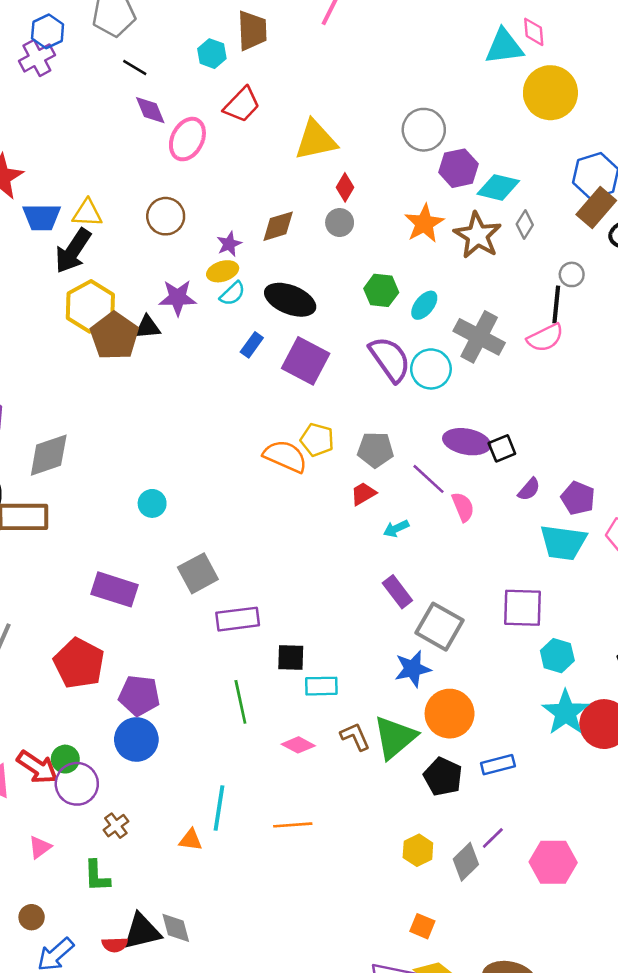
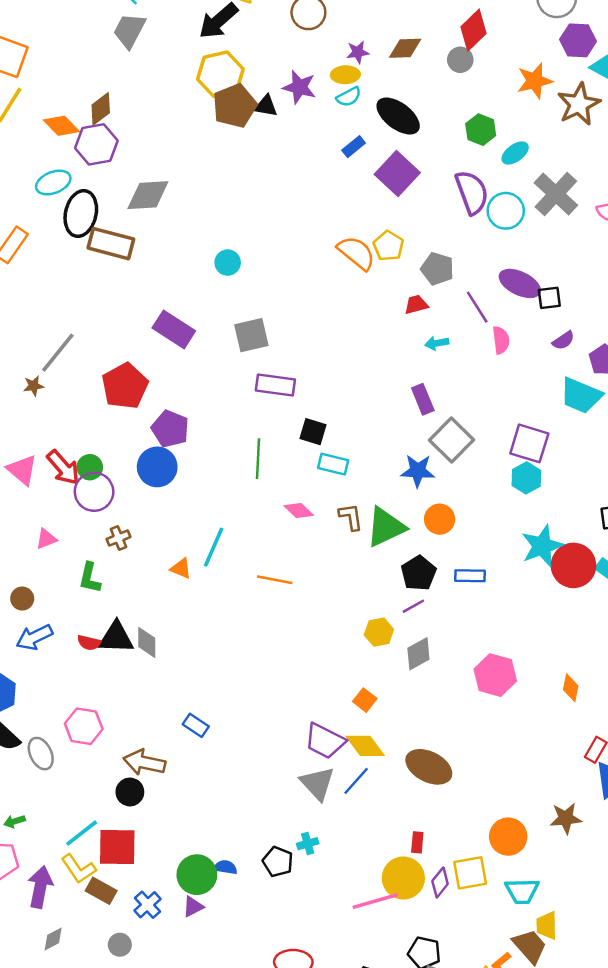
red diamond: (345, 187) -> (473, 30), size x1.6
cyan hexagon: (557, 656) -> (526, 478), moved
orange circle: (450, 714) -> (440, 519), size x0.7
purple line: (493, 838) -> (413, 606), moved

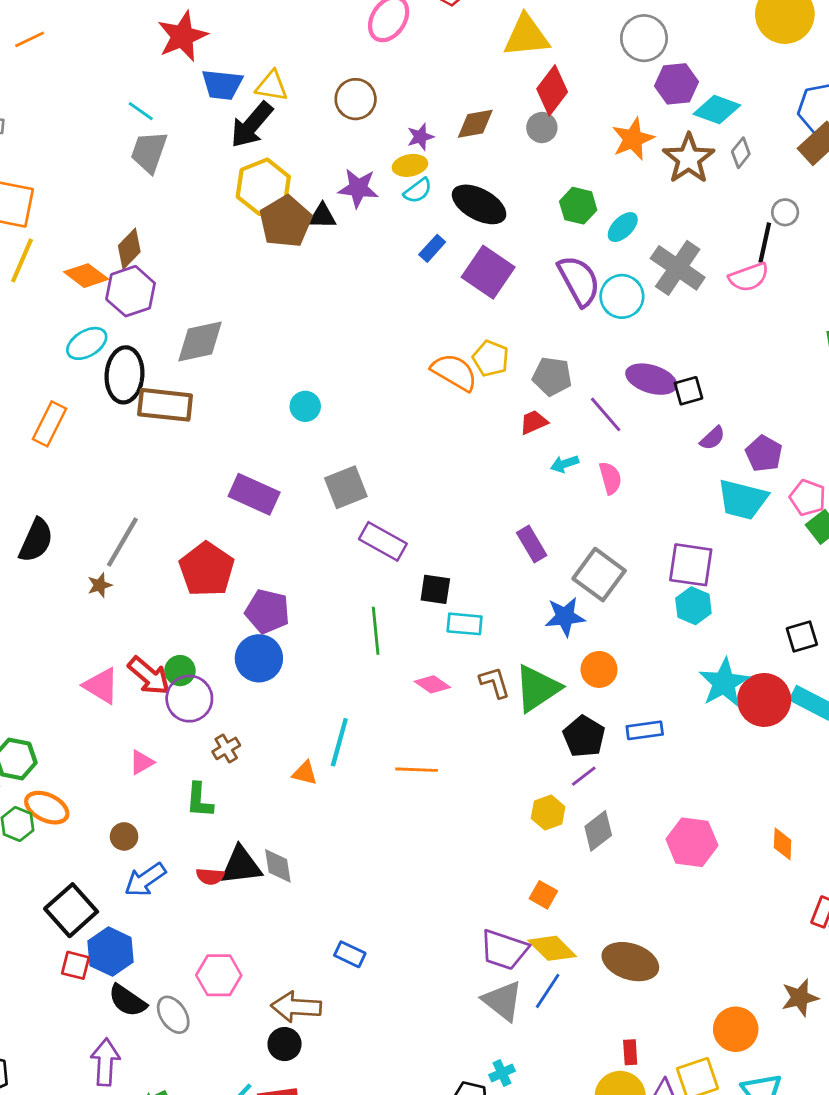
pink semicircle: (501, 340) -> (610, 478), moved
purple rectangle: (275, 385) -> (383, 541), turned 30
purple rectangle: (423, 399) -> (532, 544), moved

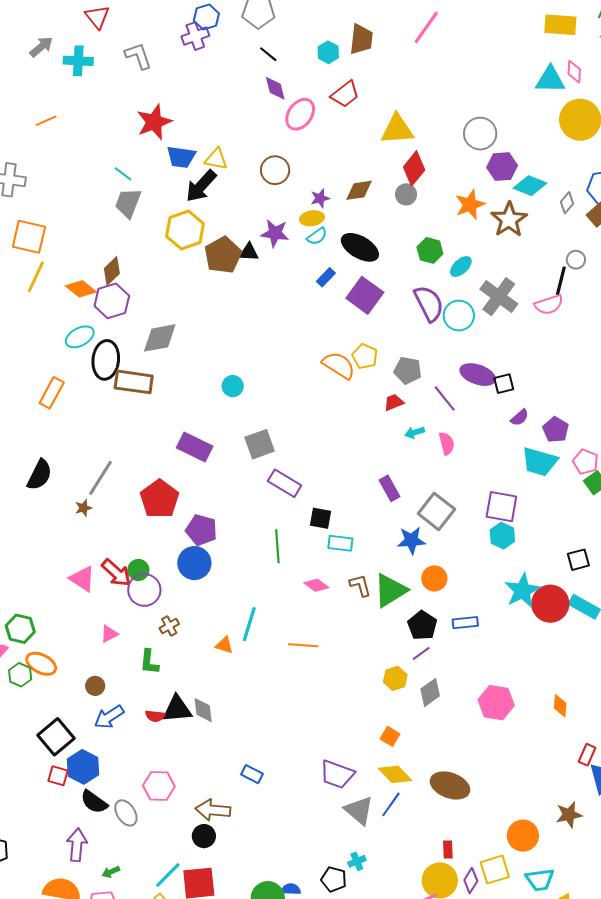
gray diamond: (741, 153) -> (567, 203), moved
yellow hexagon: (263, 187) -> (185, 230), moved
purple trapezoid: (504, 950) -> (337, 774), moved

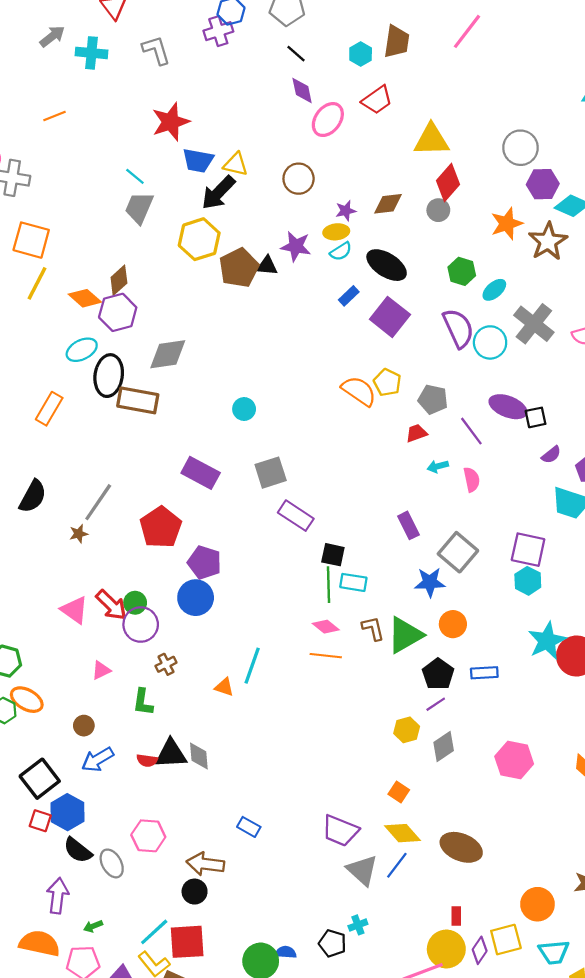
green line: (277, 546) -> (329, 585), moved
orange line: (303, 645) -> (326, 656), moved

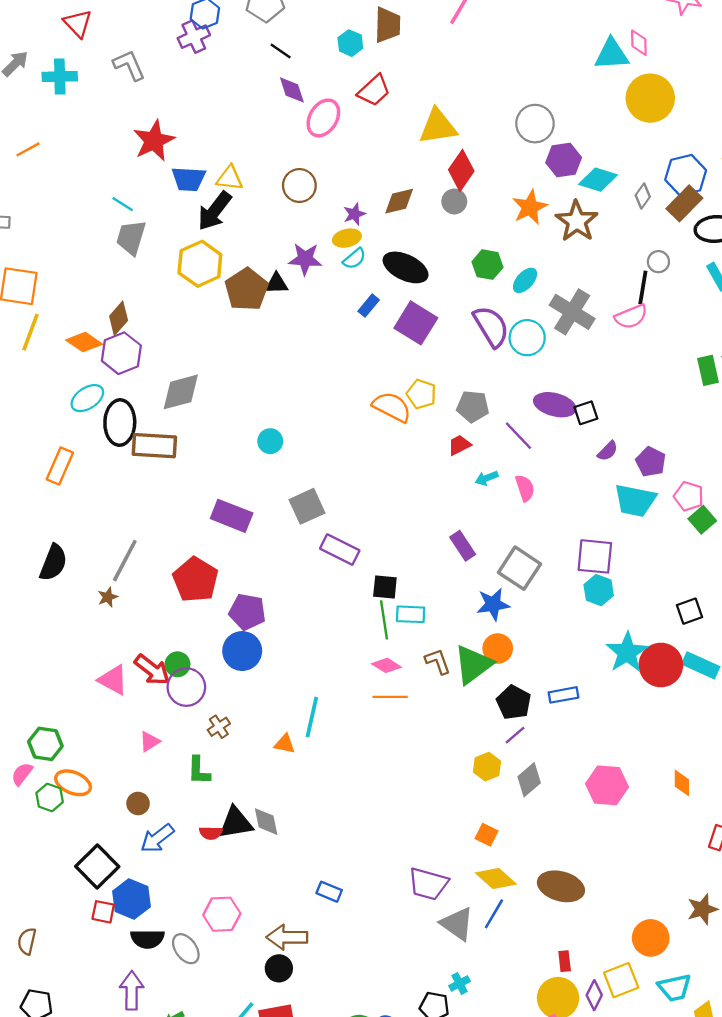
orange circle: (453, 624) -> (498, 648), moved
black semicircle: (78, 850) -> (148, 939), turned -32

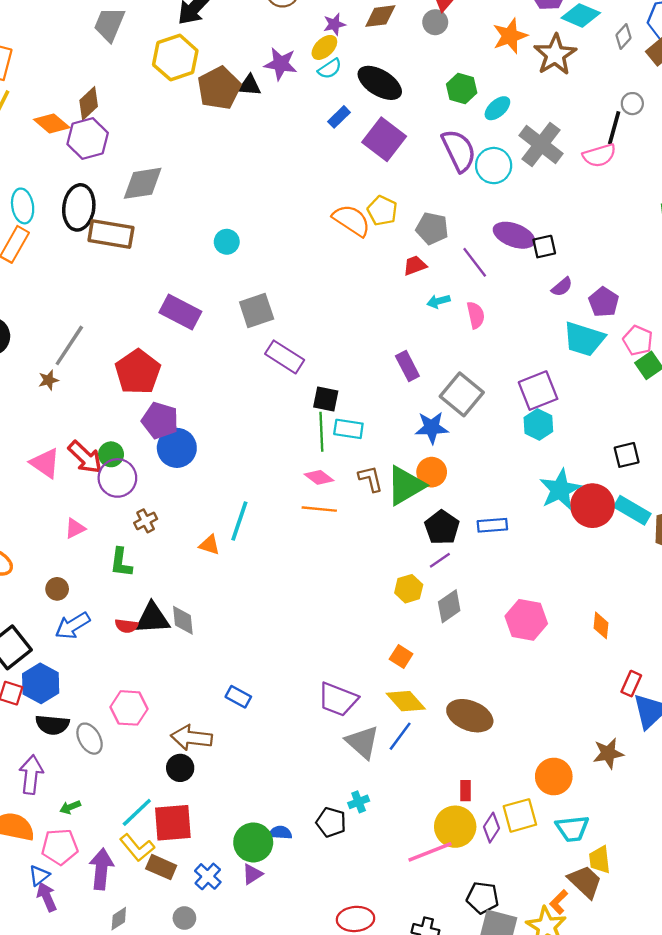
yellow ellipse: (347, 238) -> (324, 47), turned -36
cyan ellipse: (87, 398) -> (23, 206), moved, turned -72
purple square: (595, 556) -> (538, 391), turned -33
purple pentagon: (247, 612) -> (160, 420), moved

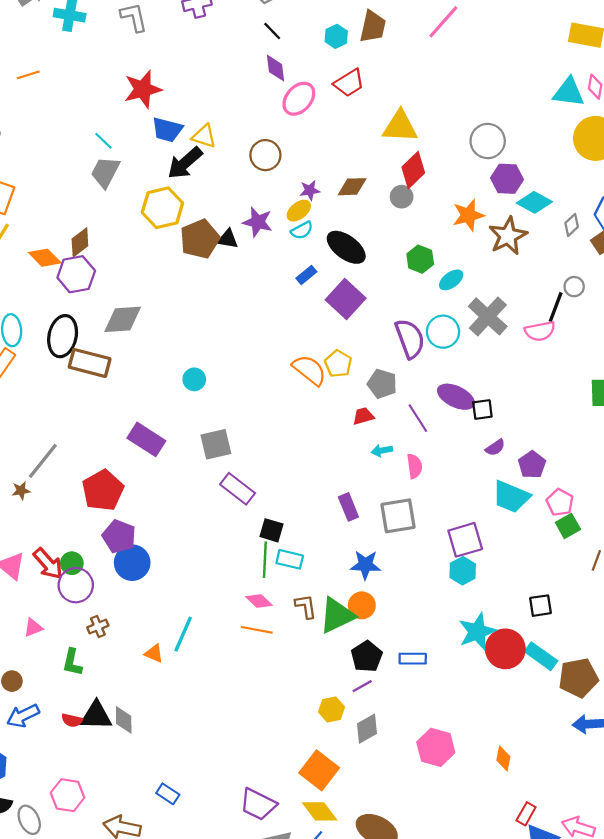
purple semicircle: (459, 151) -> (410, 339), moved
gray square: (462, 394) -> (398, 516), moved, turned 36
orange square: (401, 656) -> (319, 770), size x1.8

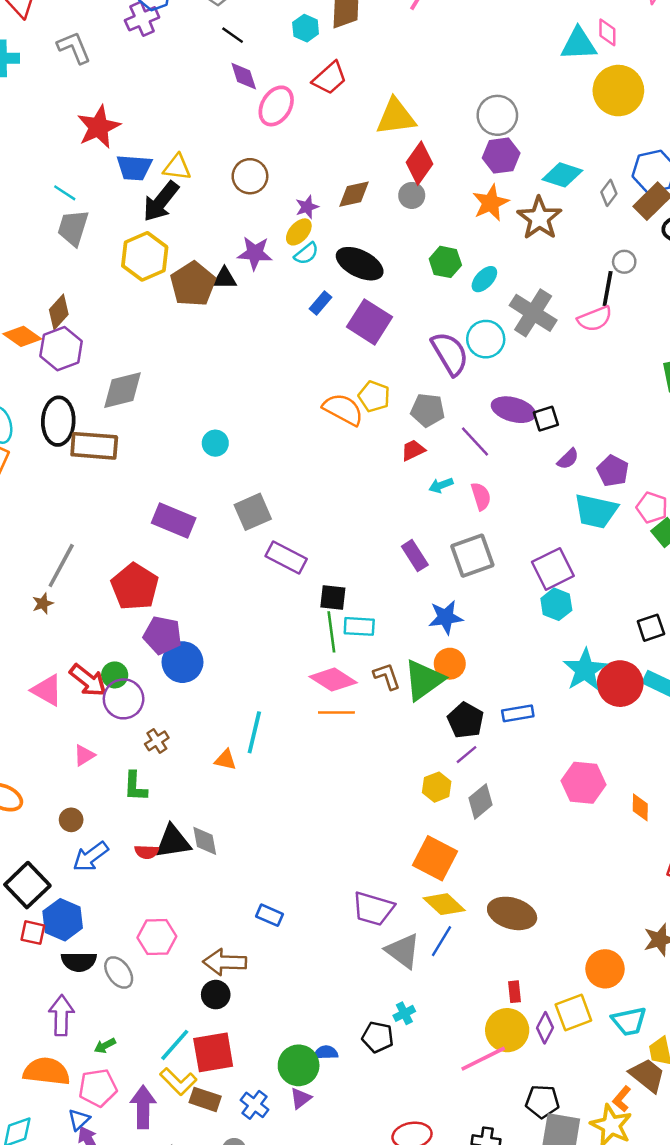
purple hexagon: (507, 179) -> (501, 156), moved
pink diamond: (259, 601) -> (333, 680), size x1.5
pink hexagon: (436, 747) -> (583, 783), moved

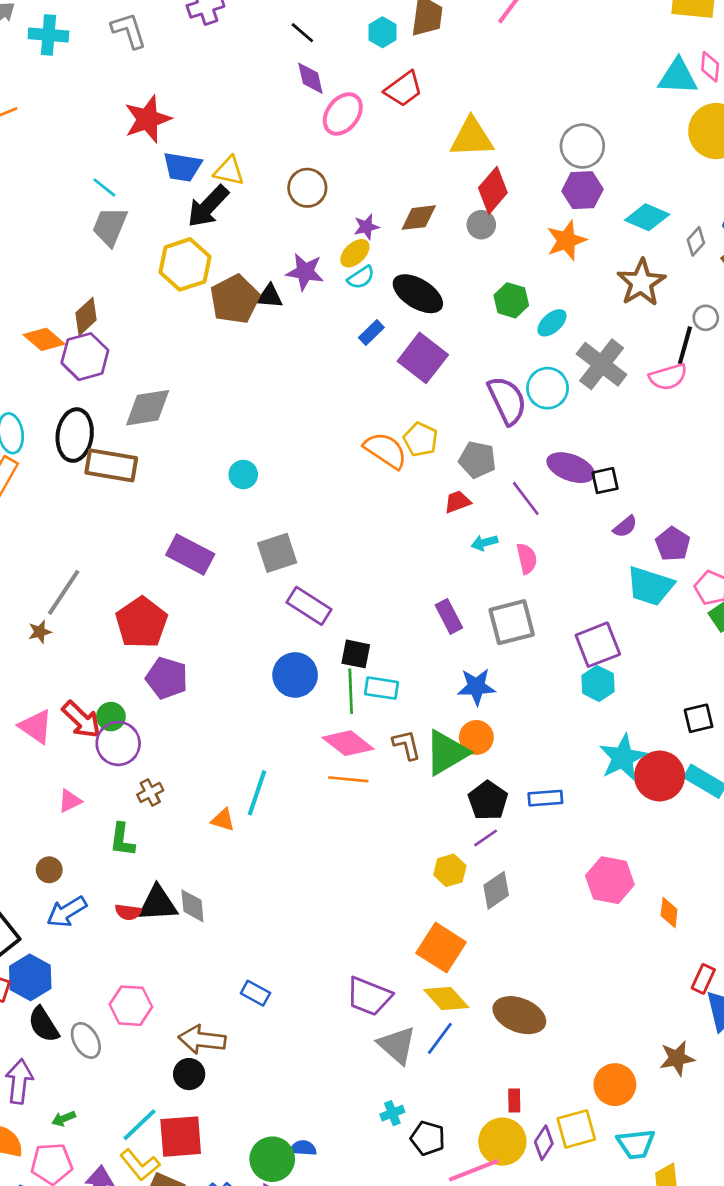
brown star: (539, 218) -> (641, 283), moved
blue circle: (182, 662) -> (295, 675), moved
black semicircle: (79, 962) -> (44, 1025), turned 52
black pentagon: (378, 1037) -> (428, 1138), moved

